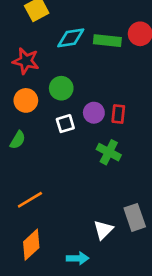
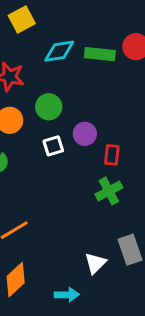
red rectangle: (118, 114) -> (112, 155), moved
green cross: (109, 152) -> (109, 191), moved, turned 35

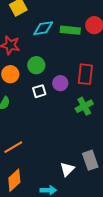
red rectangle: (112, 155) -> (85, 74), moved, size x1.5
green cross: (109, 191) -> (84, 106), moved

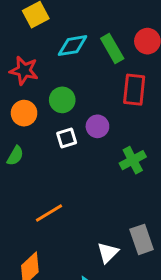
green rectangle: (70, 30) -> (112, 48), turned 54
red rectangle: (85, 74) -> (134, 90), moved
orange line: (13, 147) -> (49, 213), moved

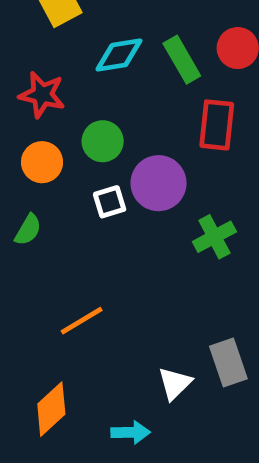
purple circle: (97, 126) -> (159, 183), size x1.5

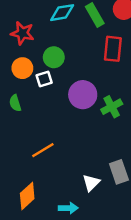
purple circle: (159, 183) -> (83, 95), moved
white square: (110, 202) -> (44, 79), moved
green semicircle: (28, 230) -> (15, 103), turned 133

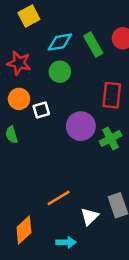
red rectangle: (113, 49) -> (112, 95), moved
green circle: (54, 57) -> (60, 72), moved
orange line: (43, 150) -> (59, 198), moved

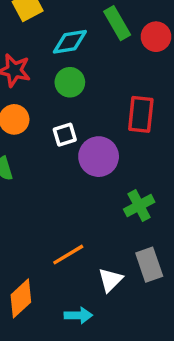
green rectangle: (93, 44) -> (117, 23), moved
white square: (41, 110) -> (65, 135), moved
green cross: (111, 138) -> (139, 206), moved

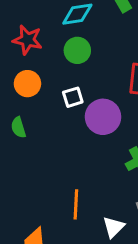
orange line: (68, 255) -> (76, 204), turned -56

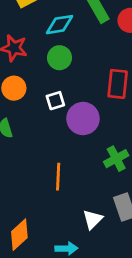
orange line: (76, 204) -> (58, 177), moved

